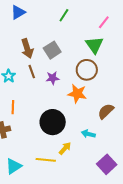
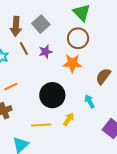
brown arrow: (27, 48) -> (16, 26), turned 30
orange line: (13, 107) -> (11, 87), turned 72
cyan arrow: (88, 134) -> (89, 101), turned 56
yellow line: (46, 160) -> (41, 125), moved

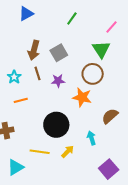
orange line: (11, 87) -> (21, 100), moved

